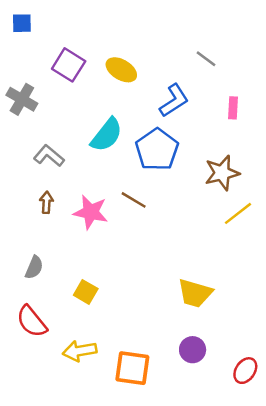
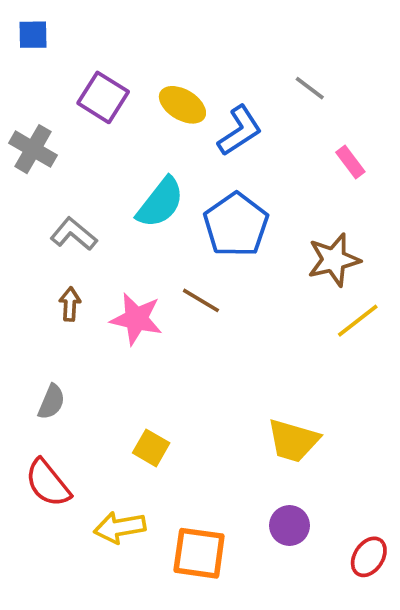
blue L-shape: (174, 101) -> (240, 131), moved
pink rectangle: (233, 108) -> (350, 162), turned -40
yellow square: (86, 292) -> (151, 448), moved

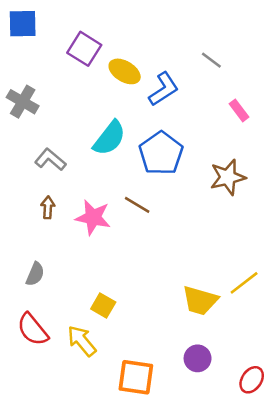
blue square: (33, 35) -> (23, 24), size x1.4
purple square: (103, 97) -> (84, 49), moved
yellow line: (358, 321) -> (244, 283), moved
yellow arrow: (120, 527) -> (82, 341), moved, turned 60

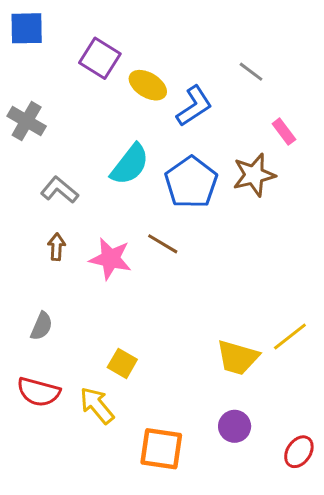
brown star: (228, 177) -> (254, 175), moved
red semicircle: (33, 329) -> (39, 392), turned -36

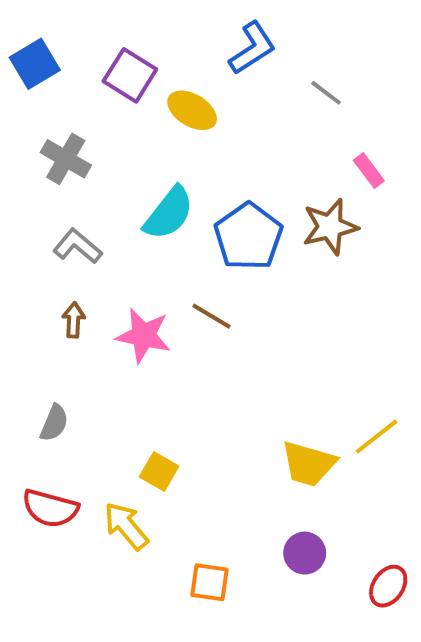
blue square: (27, 28) -> (35, 64), moved, turned -30
blue L-shape: (194, 106) -> (252, 48), moved
gray cross: (27, 121) -> (66, 159), moved
orange square: (161, 449) -> (210, 582), size x0.7

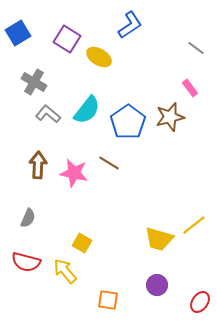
gray line: (326, 93) -> (196, 48), moved
gray L-shape: (77, 246) -> (48, 114), moved
brown arrow: (74, 320) -> (38, 165), size x1.5

